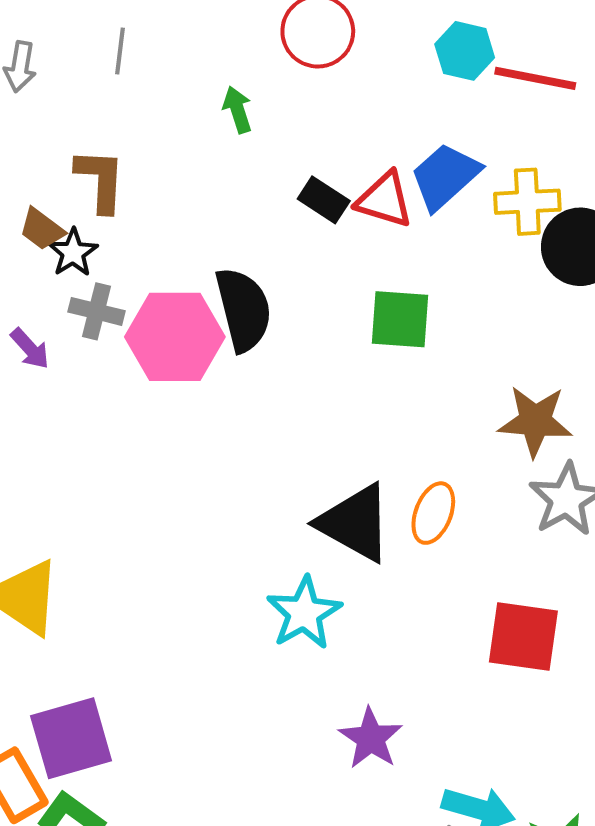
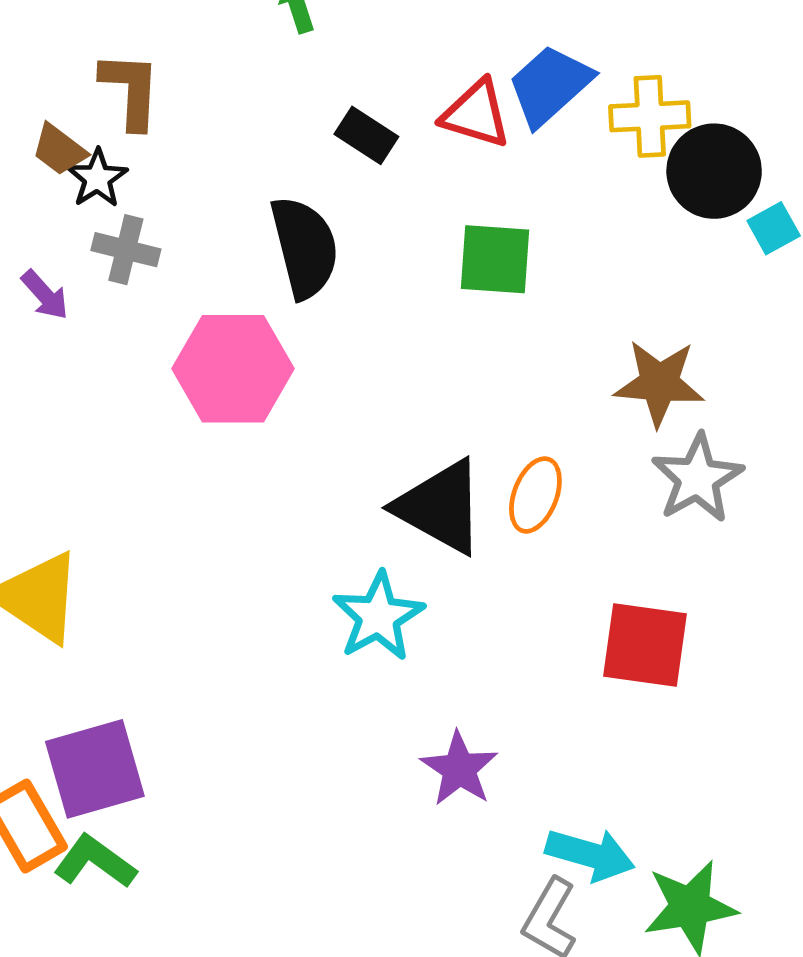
black rectangle: (324, 200) -> (366, 135), moved
pink hexagon: (175, 337) -> (233, 369), moved

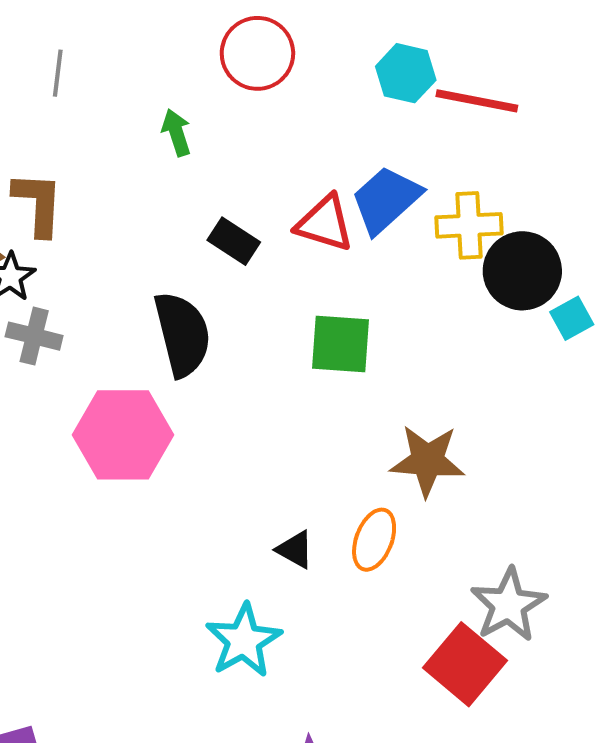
brown star: (659, 383) -> (427, 461), moved
gray star: (697, 478) -> (509, 605), moved
black triangle: (440, 507) -> (295, 550), size x0.5
red square: (645, 645) -> (465, 664), turned 32

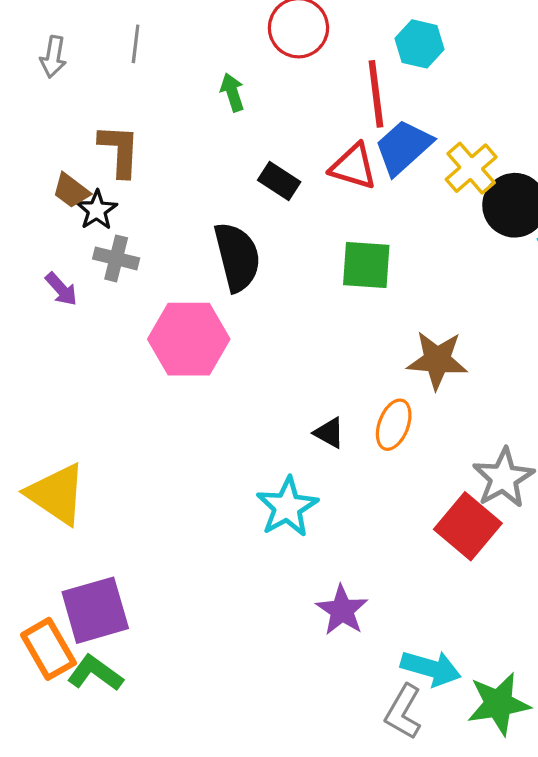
red line: (477, 101) -> (376, 94), moved, turned 72
yellow cross: (469, 225) -> (471, 168), turned -38

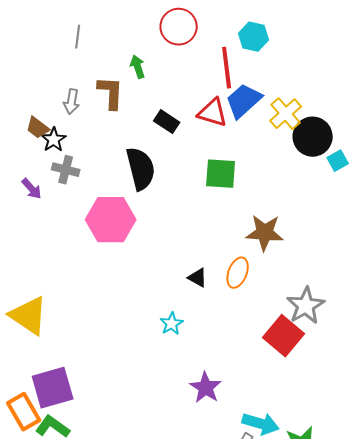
gray arrow: (53, 57) -> (72, 102), moved
brown L-shape: (119, 150) -> (111, 93), moved
cyan star: (287, 507) -> (172, 324), size x0.6

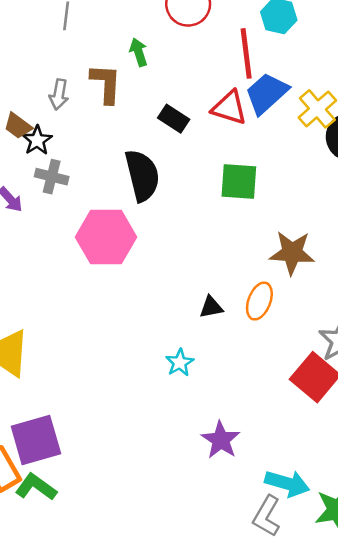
black triangle: (198, 278) -> (211, 307), turned -40

